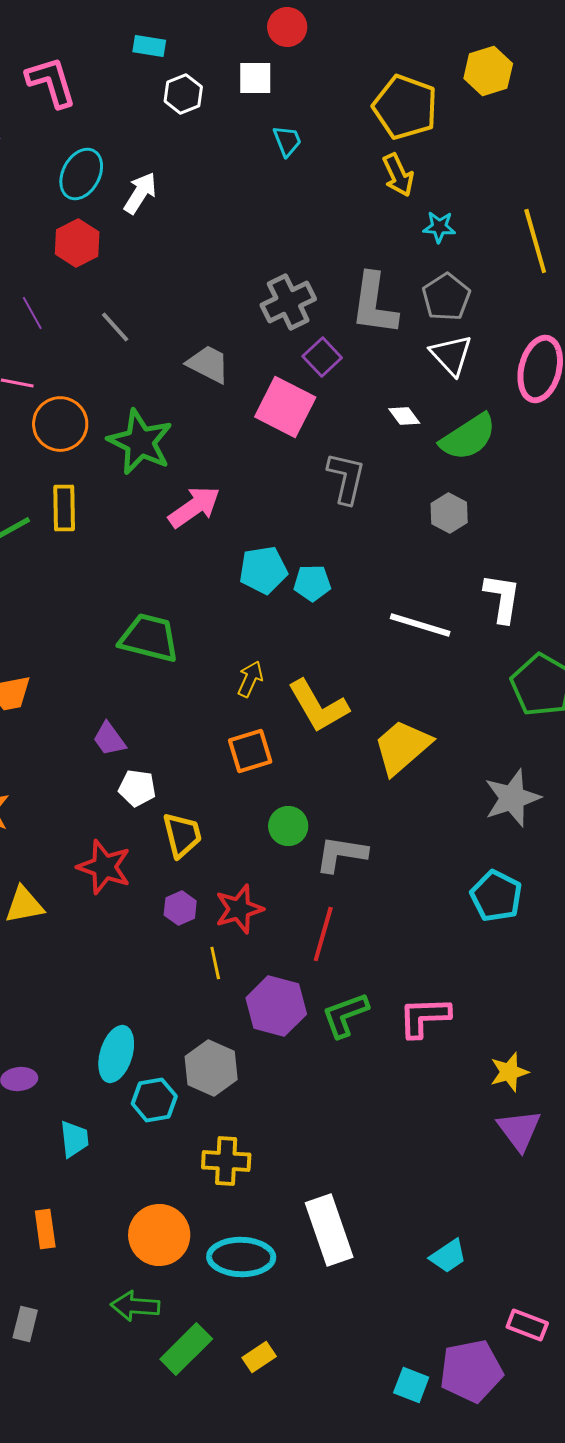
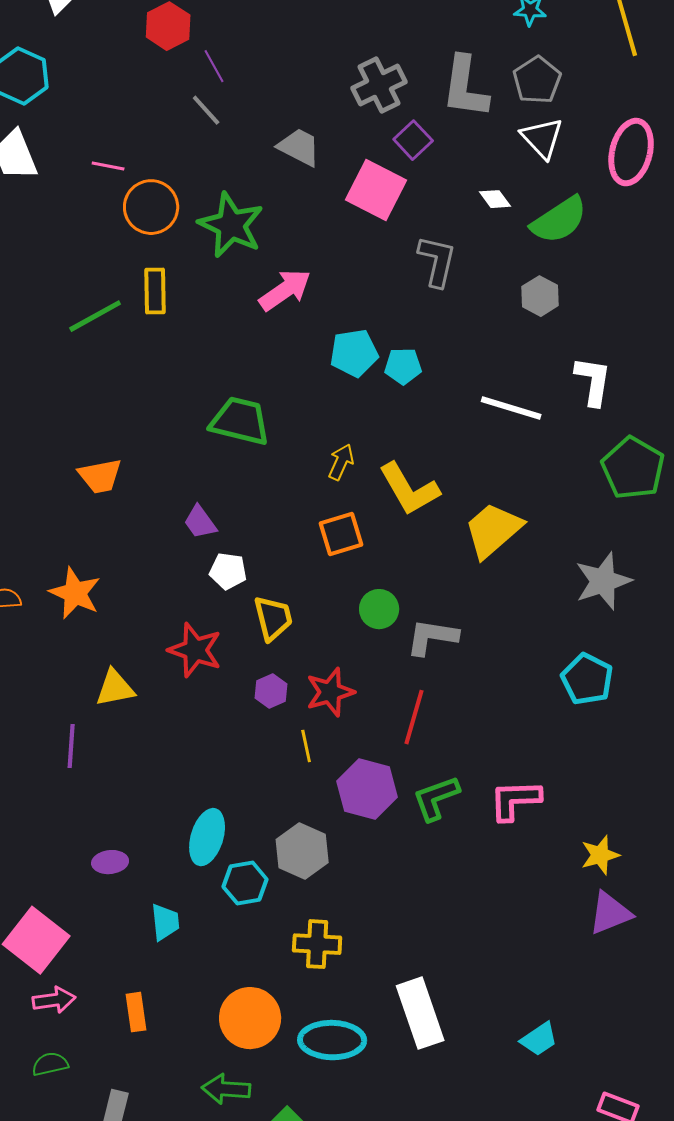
purple line: (32, 313) -> (214, 66), moved
purple triangle: (519, 1130) -> (610, 913), turned 45

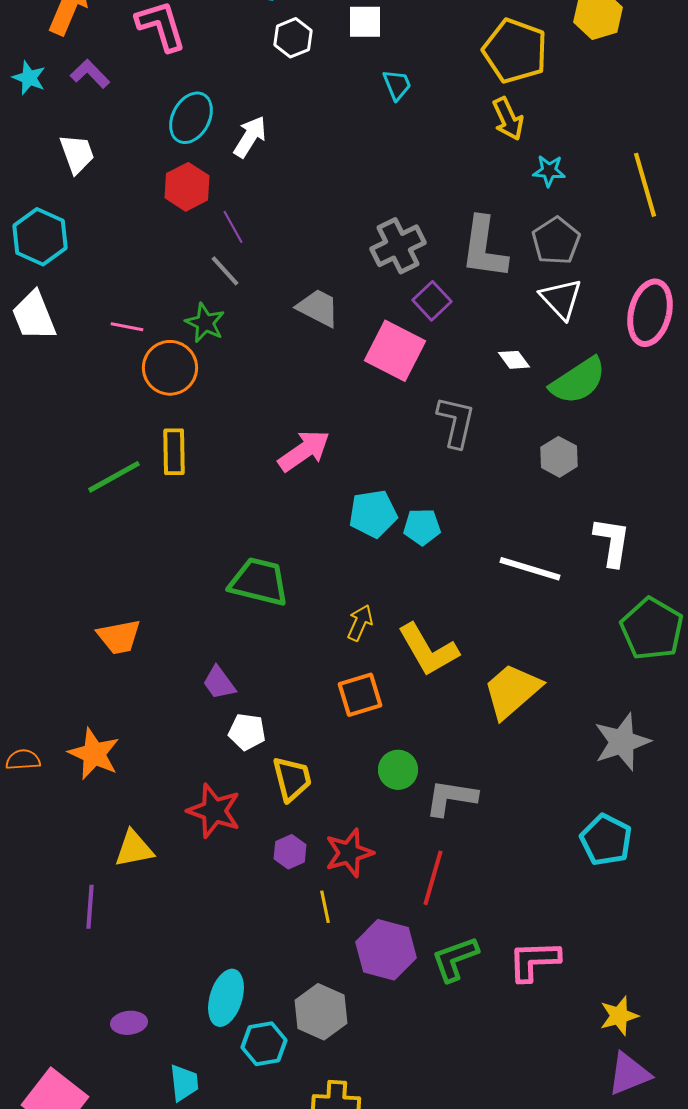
green star: (231, 225) -> (205, 323), moved, size x0.6

